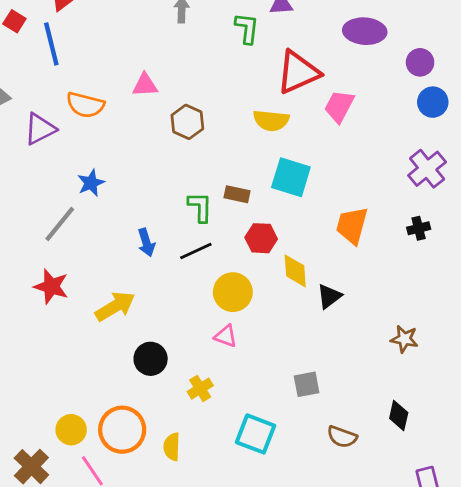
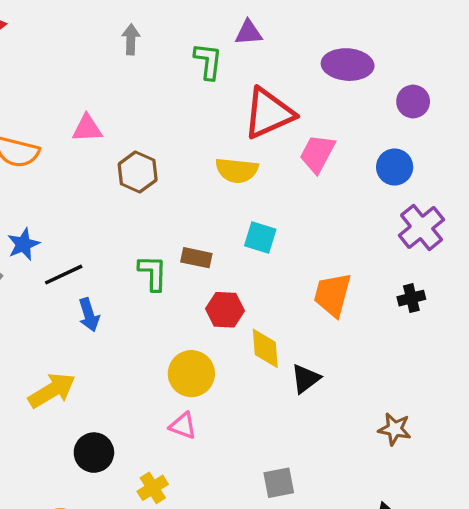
blue circle: (433, 102) -> (395, 167), moved
cyan square: (291, 177) -> (260, 238), size x0.7
black line: (196, 251) -> (64, 275), moved

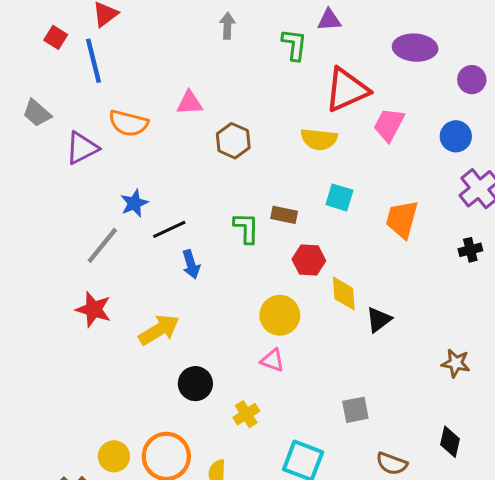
orange trapezoid: (332, 295) -> (402, 219), moved

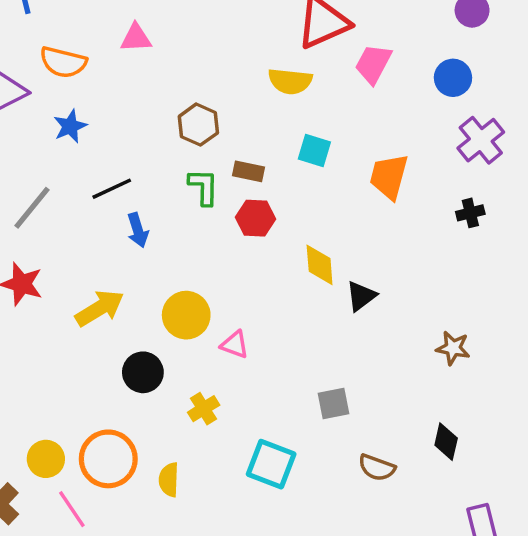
brown hexagon: (233, 141) -> (198, 125), moved
blue star: (134, 203) -> (70, 126), moved
red hexagon: (309, 260) -> (255, 218), moved
yellow circle: (280, 315) -> (186, 315), moved

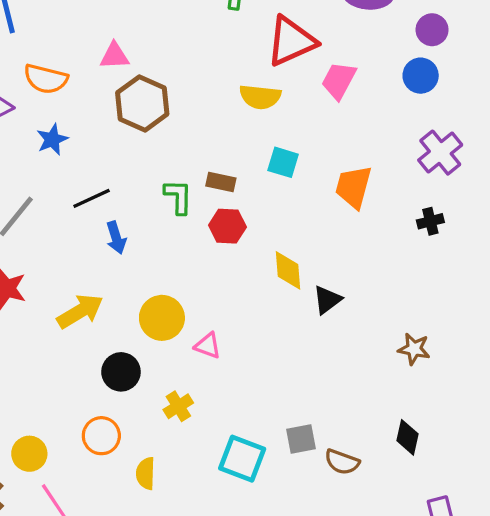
blue circle: (453, 78) -> (421, 76), moved
brown hexagon: (198, 125) -> (142, 103), moved, size x1.4
gray square: (333, 403) -> (301, 439), moved
orange circle: (108, 459) -> (101, 436), moved, size x0.7

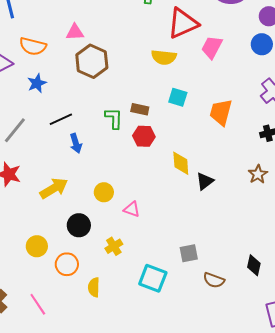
yellow circle: (162, 318) -> (104, 192), size x0.7
brown star: (414, 349) -> (258, 174), moved, turned 30
gray square: (301, 439) -> (189, 253), moved
yellow circle: (29, 454) -> (37, 246), moved

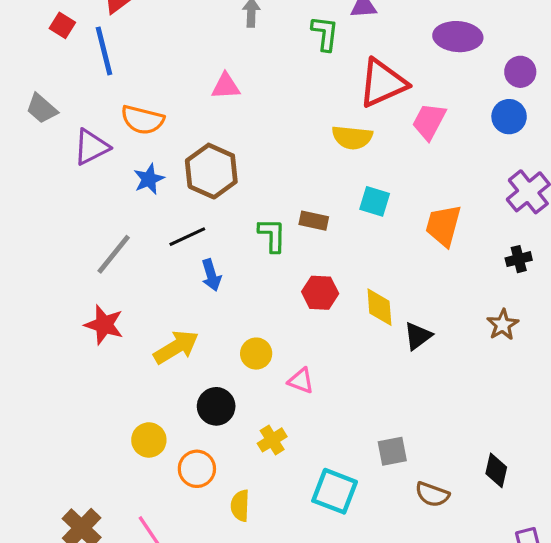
pink triangle: (75, 32) -> (226, 86), moved
brown hexagon: (92, 61) -> (211, 171), moved
red hexagon: (144, 136) -> (320, 293), moved

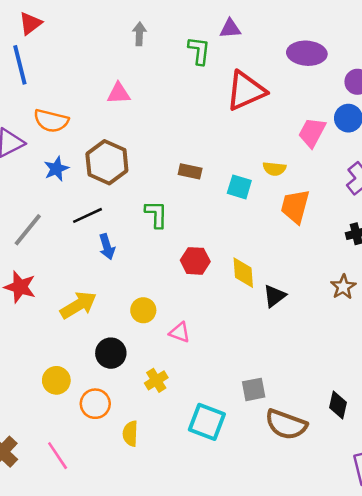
pink trapezoid: (429, 121) -> (312, 132), moved
yellow semicircle: (352, 137) -> (274, 169), moved, size x0.7
brown rectangle: (314, 221) -> (190, 171), moved
brown semicircle: (432, 494) -> (286, 424), size x1.5

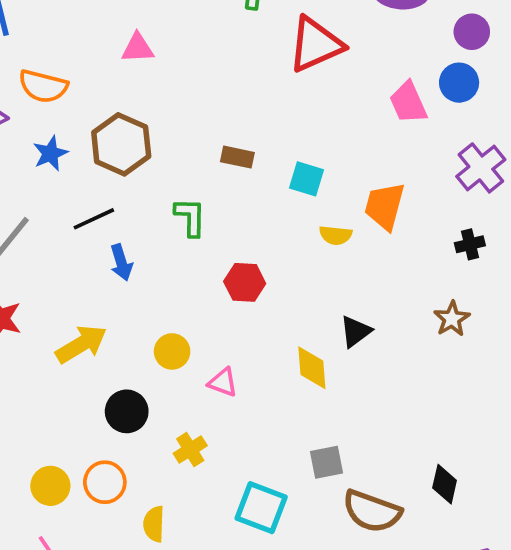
pink trapezoid: (312, 132) -> (408, 103), turned -52
yellow semicircle: (274, 169) -> (336, 235), moved
yellow diamond: (243, 273) -> (312, 368), moved
yellow circle: (56, 380) -> (50, 486), moved

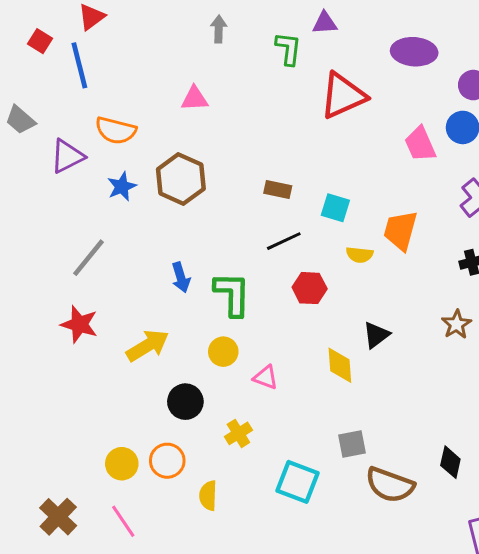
green L-shape: (190, 217) -> (232, 294), moved, size x1.4
black line: (94, 219) -> (284, 241), moved
red hexagon: (245, 282) -> (310, 288), moved

